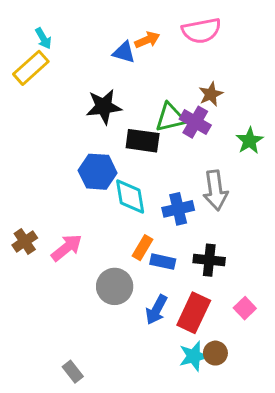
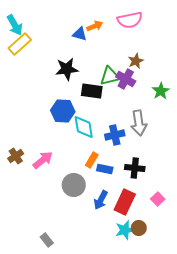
cyan arrow: (43, 38) -> (15, 25), moved, size x1.5

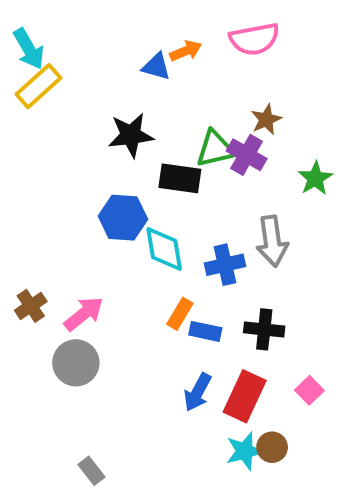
gray circle: (74, 185) -> (76, 363), moved

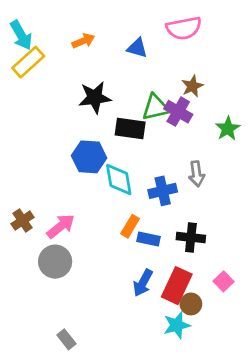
orange arrow: (186, 51) -> (83, 41), moved
blue triangle: (156, 67) -> (137, 48), moved
gray arrow: (272, 241) -> (197, 174), size x0.7
brown circle: (272, 447) -> (191, 304), moved

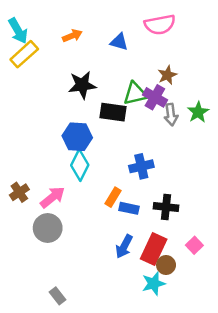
gray arrow: (197, 174) -> (171, 115), moved
cyan diamond: (119, 180) -> (80, 165), moved, turned 36

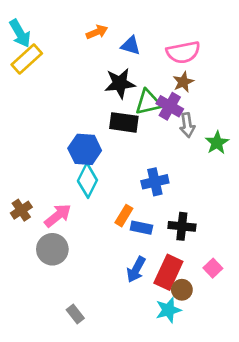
pink semicircle: (160, 25) -> (183, 52), moved
orange arrow: (72, 36) -> (97, 32), moved
black star: (82, 85) -> (120, 83), moved
green star: (198, 112) -> (217, 143), moved
gray rectangle: (58, 296) -> (75, 314), moved

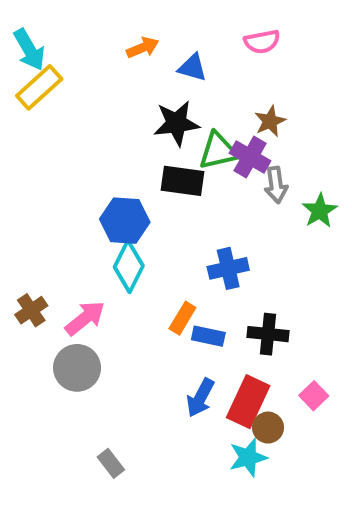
pink semicircle: (183, 52) -> (262, 42), moved, size x0.7

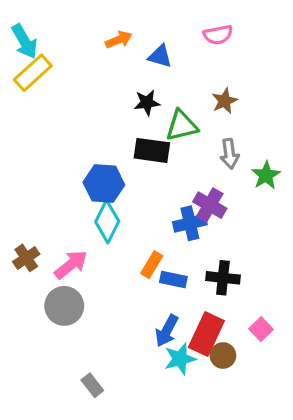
black star: (176, 123) -> (147, 103), size x0.7
purple cross: (250, 157) -> (210, 205), moved
cyan star: (248, 457) -> (180, 359), moved

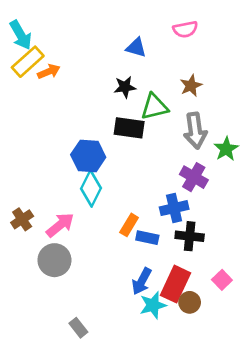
orange arrow: (119, 40) -> (49, 72), moved
gray arrow: (230, 154) -> (195, 131), size x1.4
purple cross: (210, 205) -> (194, 177), moved
blue cross: (190, 223) -> (174, 208), moved

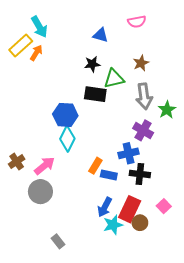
cyan arrow: (21, 35) -> (39, 27), moved
orange arrow: (49, 72) -> (36, 53), turned -35

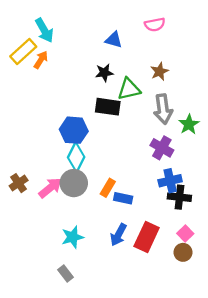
blue cross: (129, 153) -> (170, 181), moved
black cross: (140, 174) -> (179, 197), moved
gray circle: (40, 192) -> (74, 183), moved
brown circle: (140, 223) -> (183, 252), moved
cyan star: (113, 225) -> (73, 237), moved

